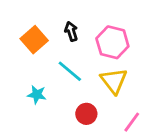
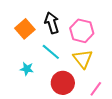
black arrow: (71, 31) -> (52, 23), size x1.5
red circle: (86, 114) -> (63, 83), size x1.5

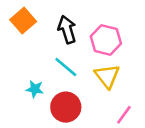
orange square: (25, 29) -> (23, 21), moved
red circle: (63, 83) -> (66, 107), moved

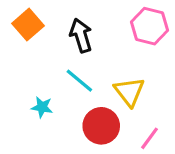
pink hexagon: (106, 40) -> (150, 26), moved
red circle: (66, 107) -> (101, 126), moved

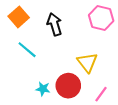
cyan line: (79, 81) -> (27, 50), moved
cyan star: (42, 107) -> (43, 89), moved

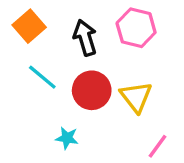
pink hexagon: (101, 18) -> (136, 28), moved
red circle: (68, 86) -> (92, 90), moved

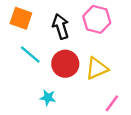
orange square: (29, 26) -> (21, 18), turned -30
yellow triangle: (136, 97) -> (97, 68), turned 45

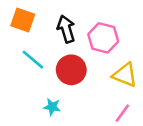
pink hexagon: (97, 19) -> (103, 38), moved
yellow triangle: (97, 68) -> (125, 75), moved, turned 45

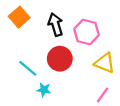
orange square: (23, 20) -> (19, 17), turned 30
cyan line: (33, 60) -> (28, 68), moved

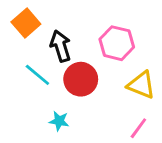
black arrow: (56, 25) -> (61, 46), moved
cyan line: (28, 68) -> (37, 75), moved

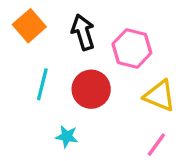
black arrow: (61, 46) -> (83, 32), moved
cyan line: (37, 75) -> (42, 84), turned 64

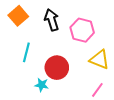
red circle: (91, 89) -> (57, 68), moved

